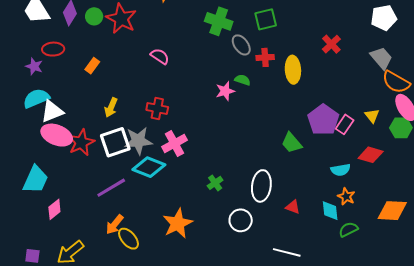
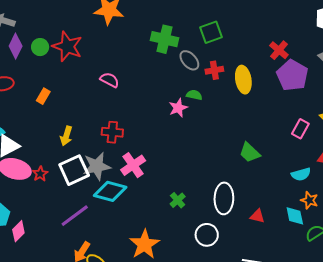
purple pentagon: (323, 120) -> (292, 75), moved
red star: (81, 142) -> (40, 174), size x0.6
pink diamond: (54, 209) -> (18, 231), moved

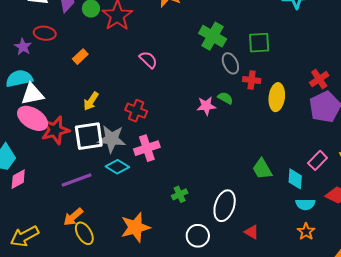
red star: (40, 174) -> (55, 130), size x1.8
cyan diamond: (110, 191) -> (117, 167), size x0.7
cyan diamond: (295, 216) -> (295, 179), moved

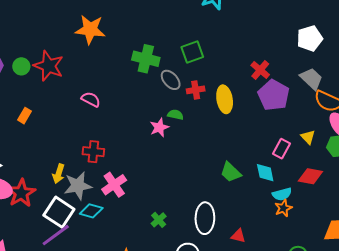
yellow arrow: (91, 101) -> (59, 174), moved
white square: (89, 136) -> (59, 212), moved, turned -32
orange star: (306, 232) -> (283, 208), moved, turned 30

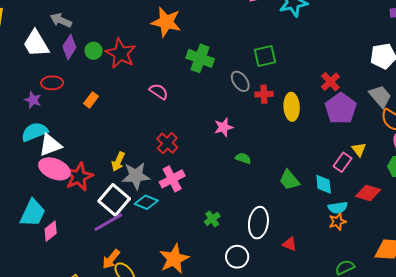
green cross: (146, 59) -> (200, 58), moved
green semicircle: (175, 115) -> (243, 158), moved
yellow triangle: (308, 137) -> (359, 149), moved
red cross: (93, 152) -> (167, 143), moved, turned 30

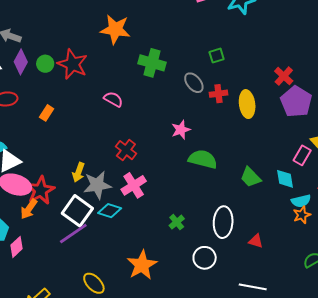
green square: (265, 56) -> (217, 56), size x0.7
green semicircle: (243, 158) -> (203, 159), size x1.8
orange arrow: (111, 259) -> (29, 209), moved

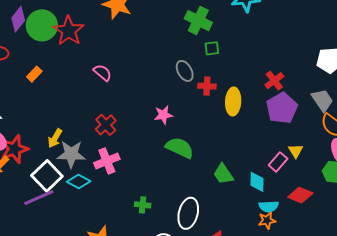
green cross: (152, 63) -> (198, 21), moved
green circle: (45, 64) -> (42, 25), size x1.8
green cross: (177, 222) -> (143, 205), turned 35

